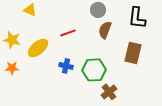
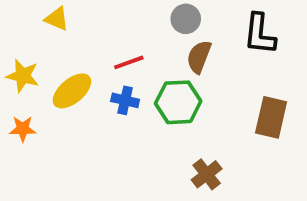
brown rectangle: (133, 53) -> (271, 117), moved
blue cross: (66, 66) -> (125, 100), moved
green hexagon: (94, 70) -> (178, 102), moved

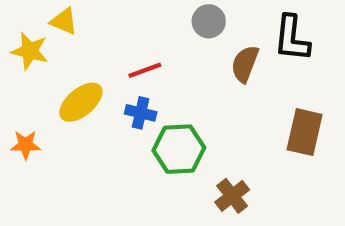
brown semicircle: (199, 57) -> (245, 64), moved
yellow star: (23, 76) -> (30, 51), moved
green hexagon: (178, 102) -> (179, 149), moved

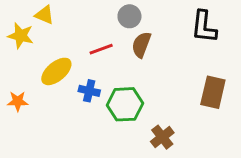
gray circle: (209, 21) -> (129, 16), moved
brown semicircle: (245, 64) -> (141, 45), moved
blue cross: (141, 113) -> (89, 91), moved

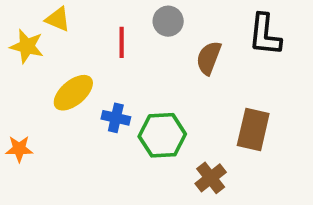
brown semicircle: (141, 45) -> (209, 58), moved
red line: (101, 49) -> (122, 42), moved, turned -70
brown rectangle: (213, 92) -> (253, 129), moved
orange star: (18, 101) -> (19, 149), moved

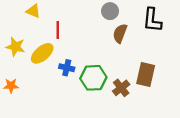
gray circle: (168, 21) -> (110, 11), moved
red line: (122, 42) -> (58, 30), moved
yellow star: (27, 46) -> (16, 47), moved
brown cross: (211, 178) -> (121, 88), moved

